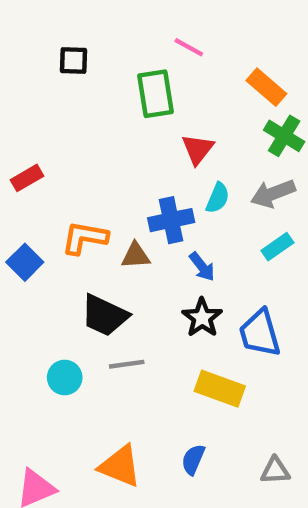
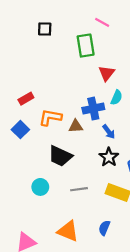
red rectangle: (27, 178) -> (26, 99), moved
gray line: (127, 364) -> (79, 189), moved

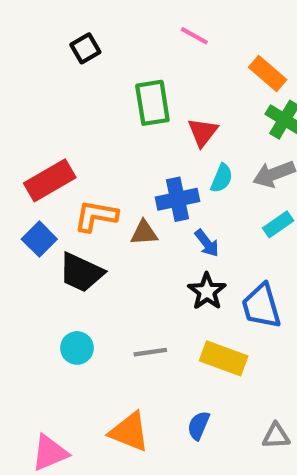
black square: (45, 29) -> (85, 48), turned -32
green rectangle: (86, 46) -> (152, 103), moved
red rectangle: (26, 99) -> (50, 180), size x1.6
black trapezoid: (60, 156) -> (81, 273), moved

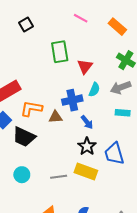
orange rectangle: (268, 73) -> (117, 27), moved
cyan rectangle: (278, 224) -> (123, 113), turned 40
yellow rectangle: (224, 358) -> (86, 172), moved

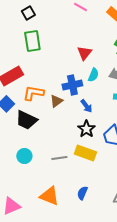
green rectangle: (60, 52) -> (32, 41), moved
brown triangle: (55, 117) -> (56, 101), turned -32

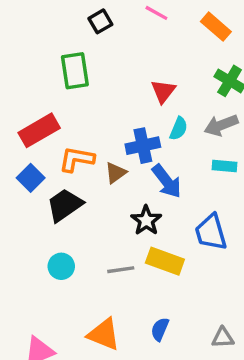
black square: (28, 13) -> (100, 21), moved
blue arrow: (86, 106) -> (167, 181), size x1.5
black trapezoid: (26, 120) -> (65, 205), turned 120
black star: (86, 129) -> (146, 220), moved

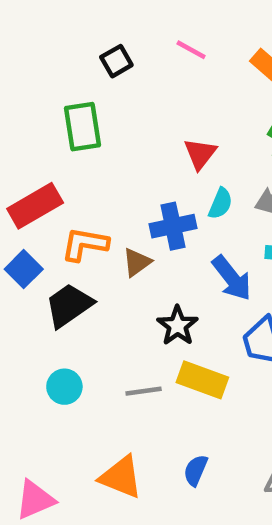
blue arrow: (167, 181) -> (232, 278), moved

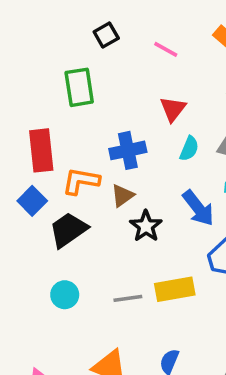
pink line: (191, 50) -> (166, 49), moved
red rectangle: (35, 206) -> (41, 150), turned -66
blue cross: (173, 226) -> (128, 150), moved
black star: (177, 326) -> (146, 226), moved
yellow rectangle: (202, 380) -> (175, 289), turned -30

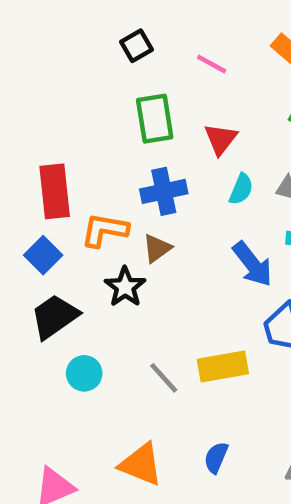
green rectangle: (79, 87) -> (155, 119), moved
black star: (146, 226) -> (125, 287), moved
black trapezoid: (68, 230) -> (55, 316), moved
gray line: (128, 298) -> (164, 378), turned 56

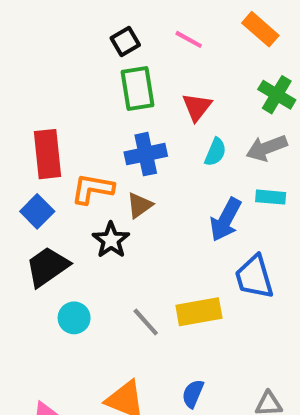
black square: (136, 46) -> (125, 41), moved
blue arrow: (252, 264) -> (226, 220), turned 66

